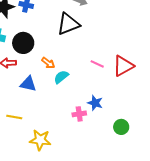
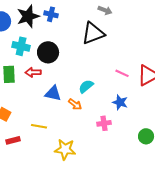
orange arrow: (48, 63) -> (75, 104), moved
blue star: (95, 103) -> (120, 102), moved

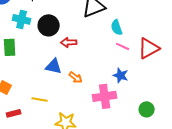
red arrow: (33, 72) -> (69, 42), moved
cyan semicircle: (86, 86) -> (117, 27), moved, turned -70
pink cross: (104, 123) -> (105, 96), size x1.6

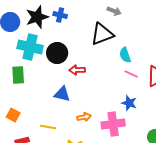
cyan cross: (22, 19) -> (30, 47), size x1.4
orange arrow: (76, 77) -> (84, 117), moved, turned -48

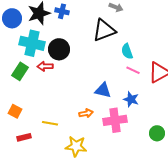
red arrow: (77, 70) -> (45, 66), moved
green rectangle: (18, 75) -> (20, 71), turned 36
blue triangle: (62, 94) -> (103, 90), moved

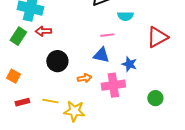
black circle: (59, 49) -> (57, 61), moved
cyan semicircle: (127, 51) -> (125, 16), turned -70
pink line: (133, 70) -> (107, 35), moved, turned -32
yellow line: (50, 123) -> (50, 101), moved

